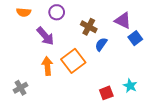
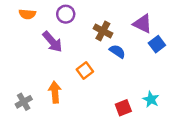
blue semicircle: (101, 44) -> (117, 51), turned 88
orange square: (73, 61) -> (85, 71), size x0.6
orange arrow: (47, 66) -> (55, 92), moved

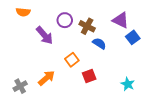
purple circle: (66, 14) -> (65, 20), moved
orange arrow: (55, 92) -> (47, 78), turned 54
red square: (123, 108) -> (89, 76), moved

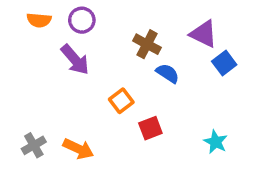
purple circle: (65, 20) -> (82, 20), moved
orange arrow: (47, 78) -> (78, 149), moved, turned 66

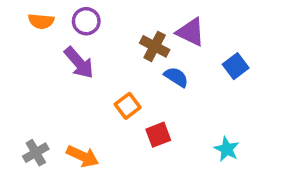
purple triangle: (204, 34) -> (191, 32), moved

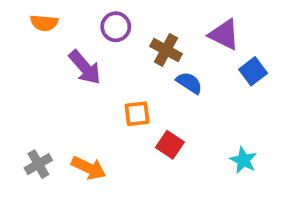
purple circle: (86, 21) -> (116, 27), moved
purple triangle: (191, 32) -> (224, 34), moved
orange square: (128, 106) -> (137, 114), turned 30
red square: (158, 135) -> (170, 145), turned -35

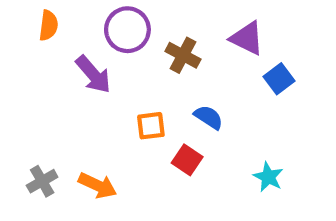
orange semicircle: (44, 23) -> (48, 25), turned -88
purple circle: (116, 27) -> (127, 30), size x1.4
blue semicircle: (189, 83) -> (209, 117), moved

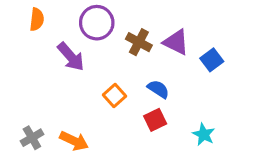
purple triangle: (247, 38) -> (176, 42), moved
orange square: (151, 126) -> (115, 96), turned -35
red square: (187, 160) -> (155, 120), moved, turned 30

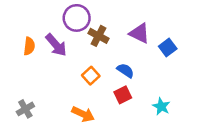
orange semicircle: (37, 19) -> (29, 46), moved
brown cross: (139, 42) -> (98, 36), moved
orange arrow: (74, 141) -> (83, 114), moved

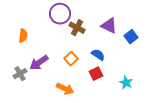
purple arrow: (56, 45) -> (39, 63), moved, turned 96
gray cross: (25, 109) -> (20, 74), moved

